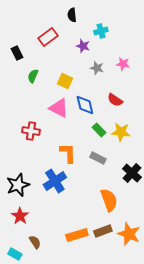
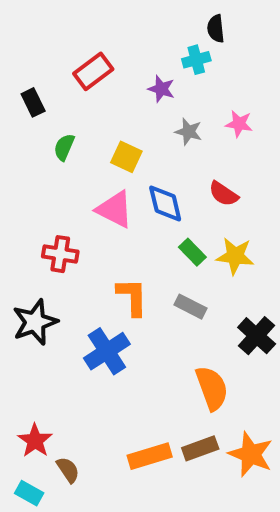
black semicircle: (72, 15) -> (216, 29), moved
black star: (18, 185) -> (35, 322), moved
red star: (20, 216) -> (35, 441), moved

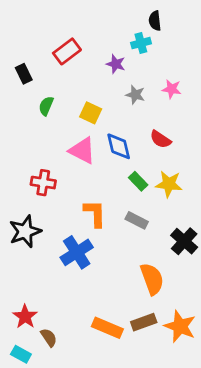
orange rectangle: (150, 456) -> (107, 328), turned 40

